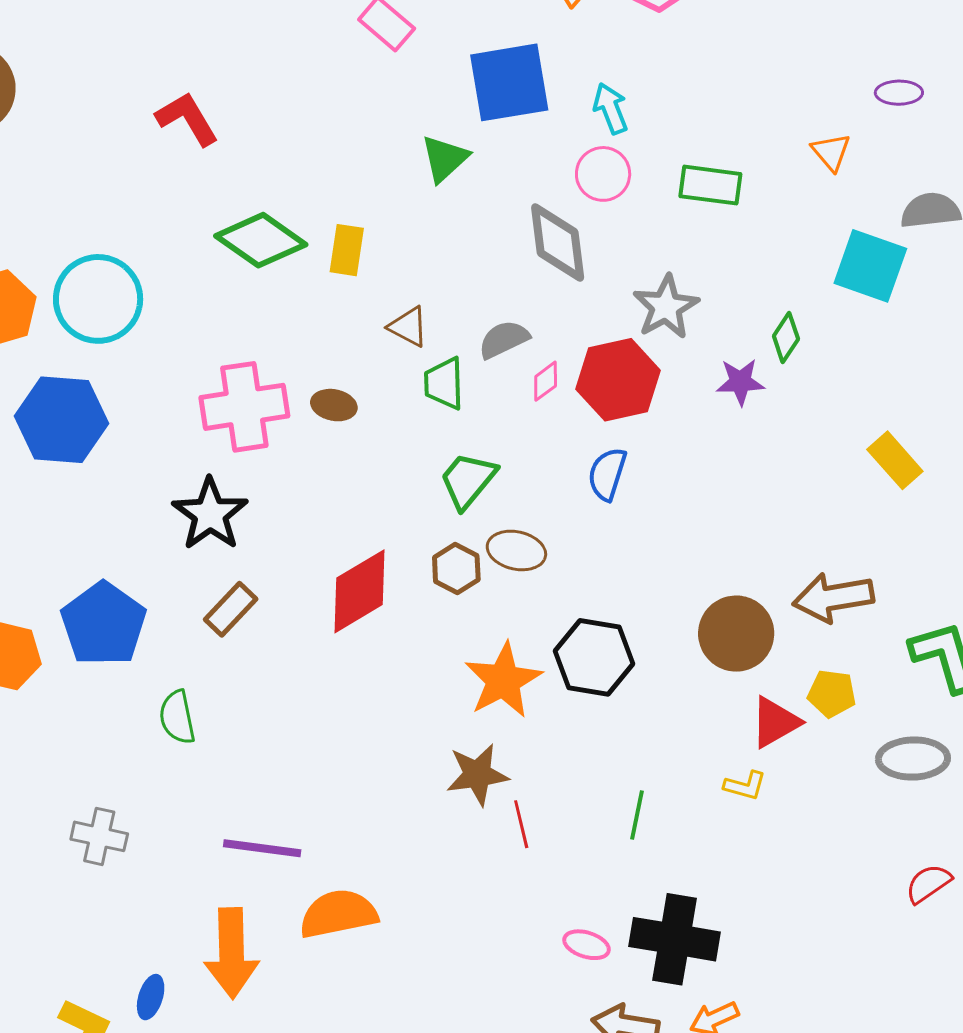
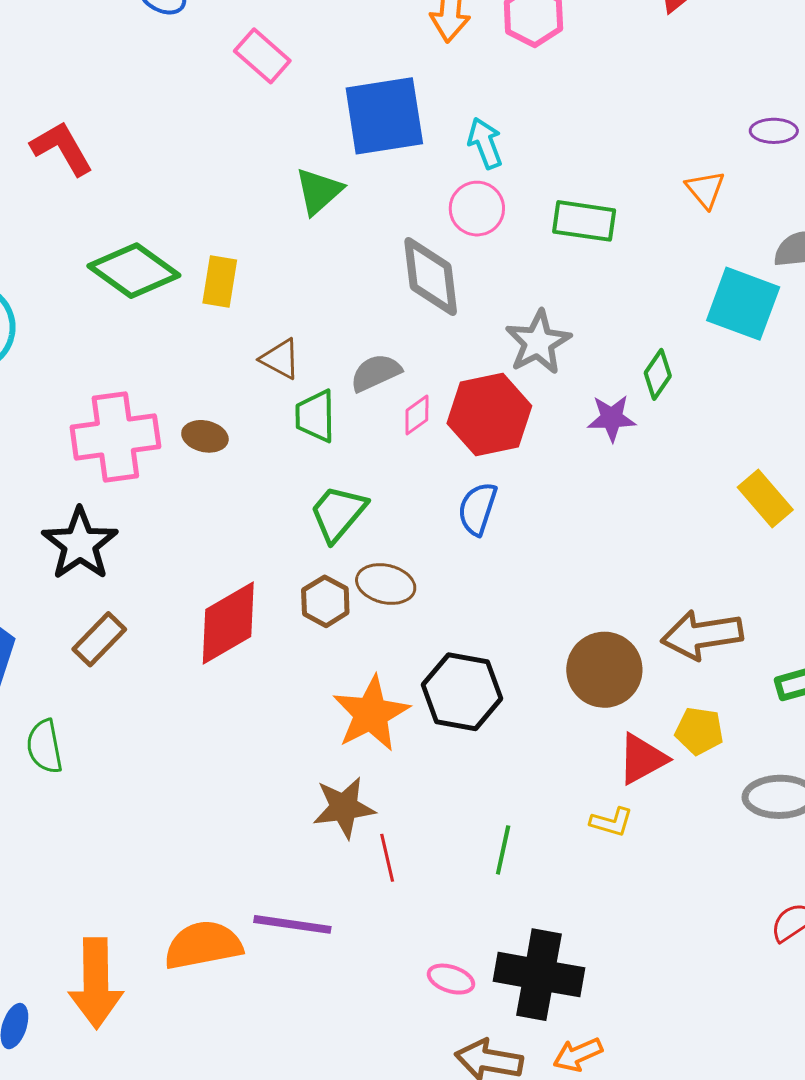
purple line: (262, 848) -> (292, 924), moved

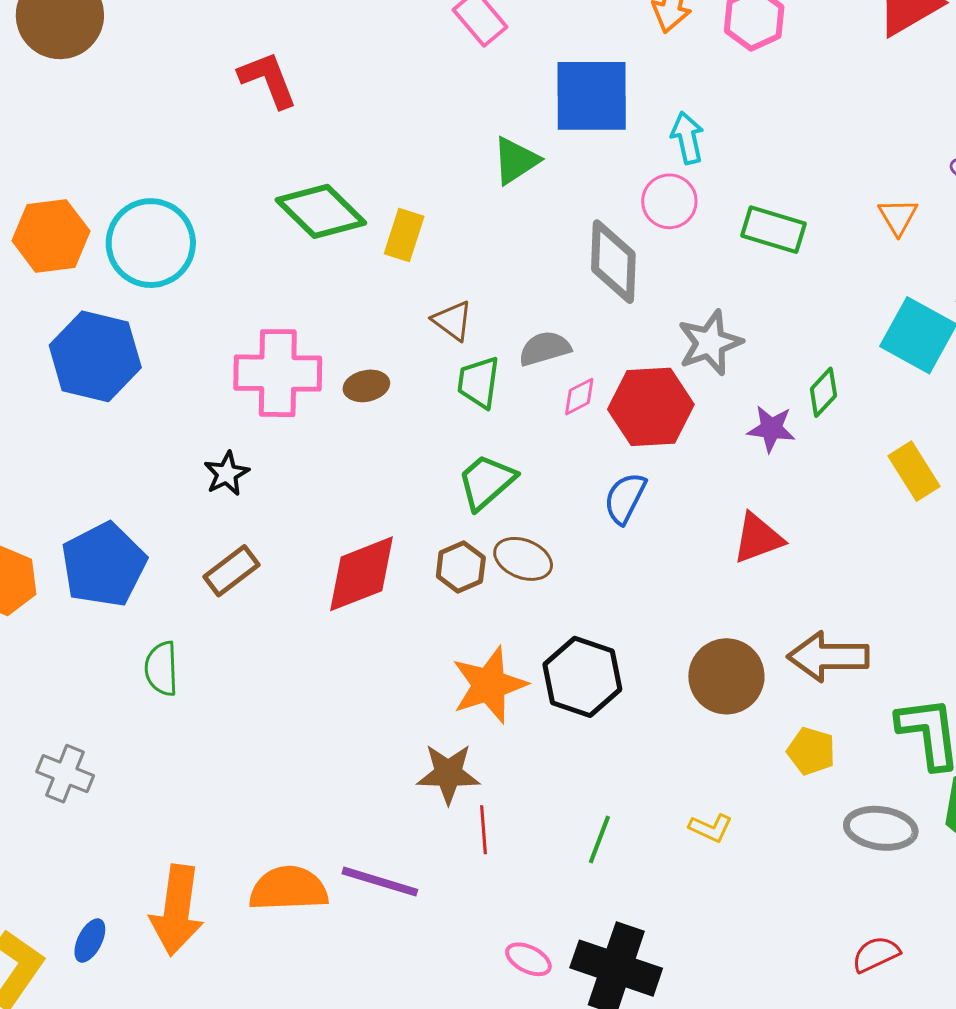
brown ellipse: (205, 436) -> (366, 386), turned -33
yellow rectangle: (765, 498) -> (914, 471), moved
black star: (80, 544) -> (227, 474), size x0.6
red triangle: (642, 759) -> (758, 538), moved

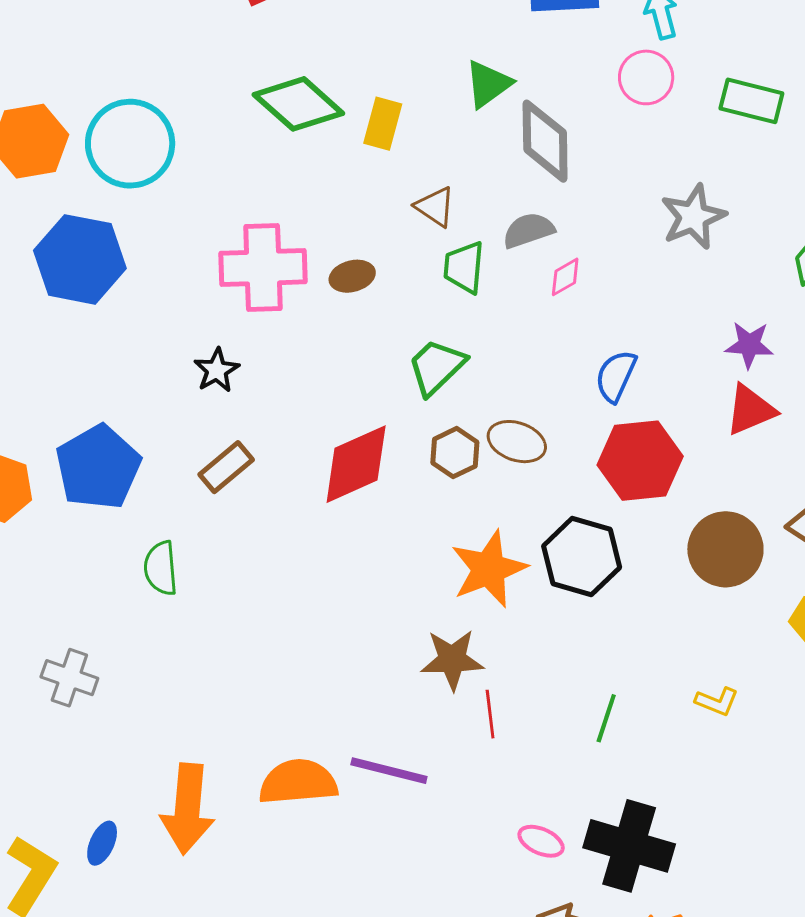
green triangle: (516, 160) -> (488, 84), moved
gray diamond: (613, 262) -> (545, 141), moved
red hexagon: (651, 407) -> (640, 461), moved
purple star: (771, 429) -> (749, 345), moved
green trapezoid: (486, 482) -> (437, 367), moved

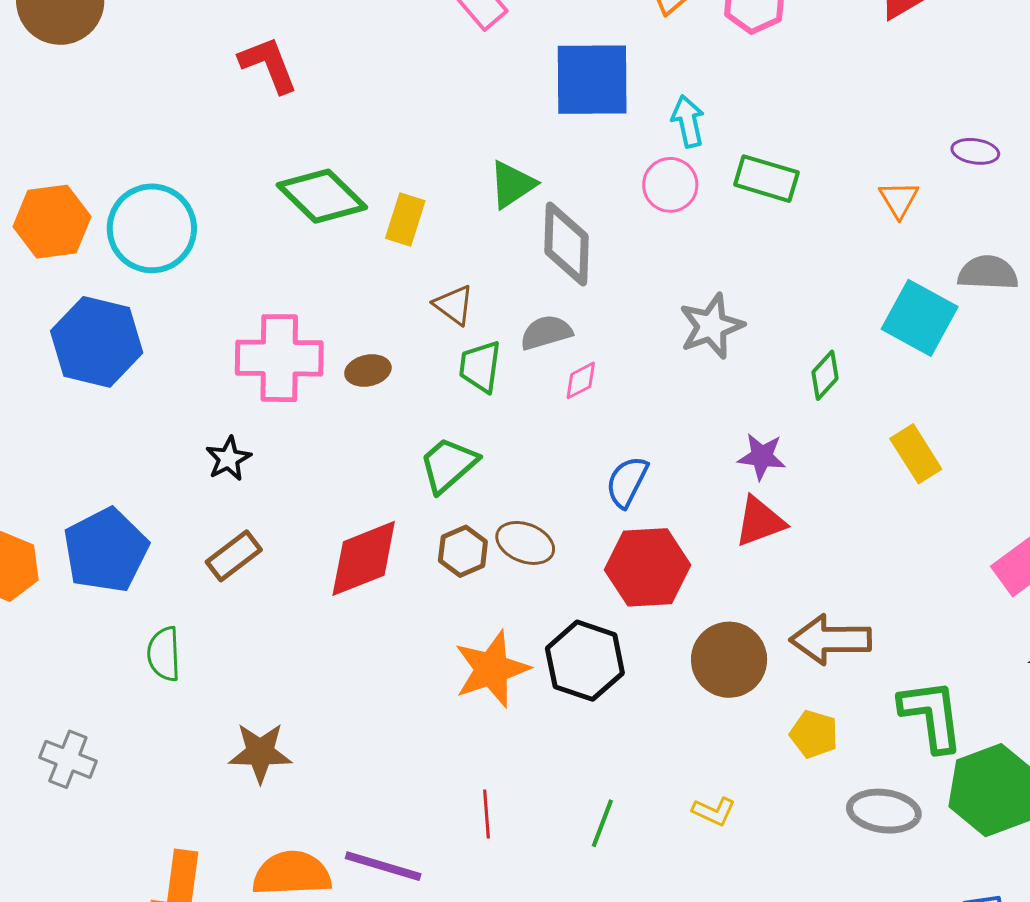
green rectangle: (751, 101) -> (766, 179), moved
brown star: (452, 660) -> (260, 753), moved

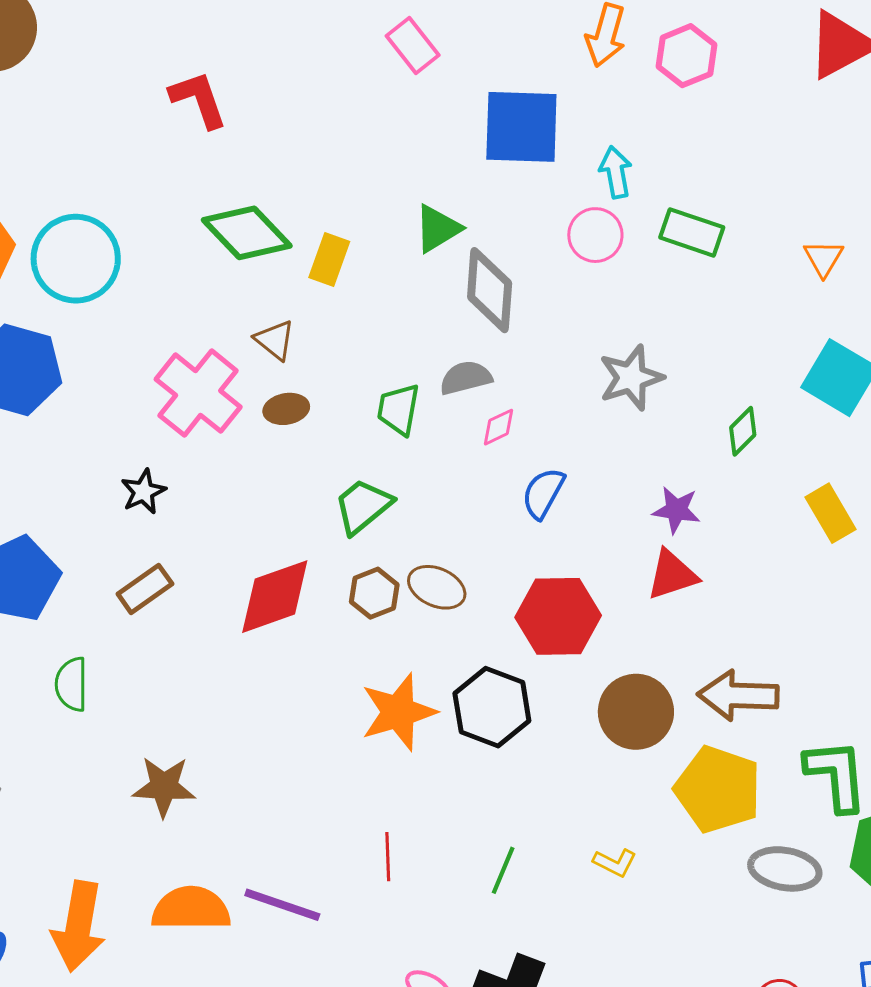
brown triangle: (454, 305) -> (275, 340), moved
pink cross: (279, 358) -> (198, 393), turned 36
blue semicircle: (627, 482) -> (543, 493), moved
yellow pentagon: (814, 734) -> (718, 789), size x1.8

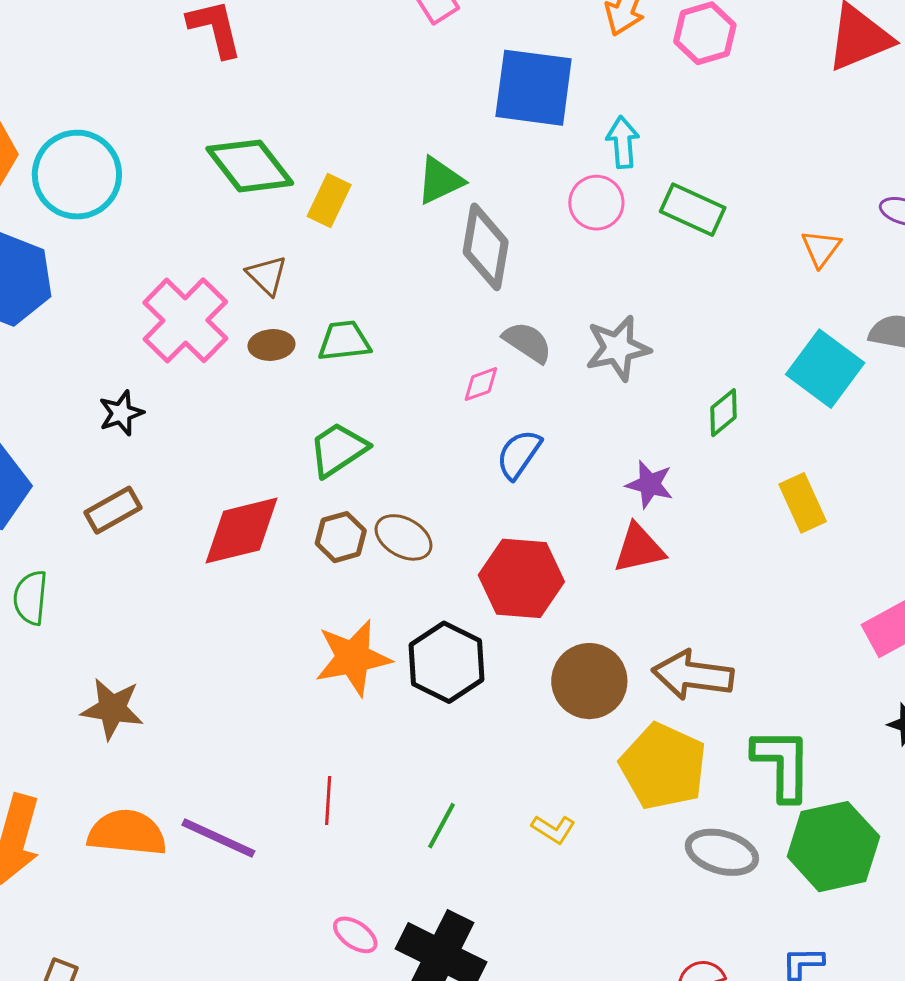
gray semicircle: (466, 378) -> (527, 342), moved, turned 42
green trapezoid: (398, 409) -> (344, 341), moved, turned 68

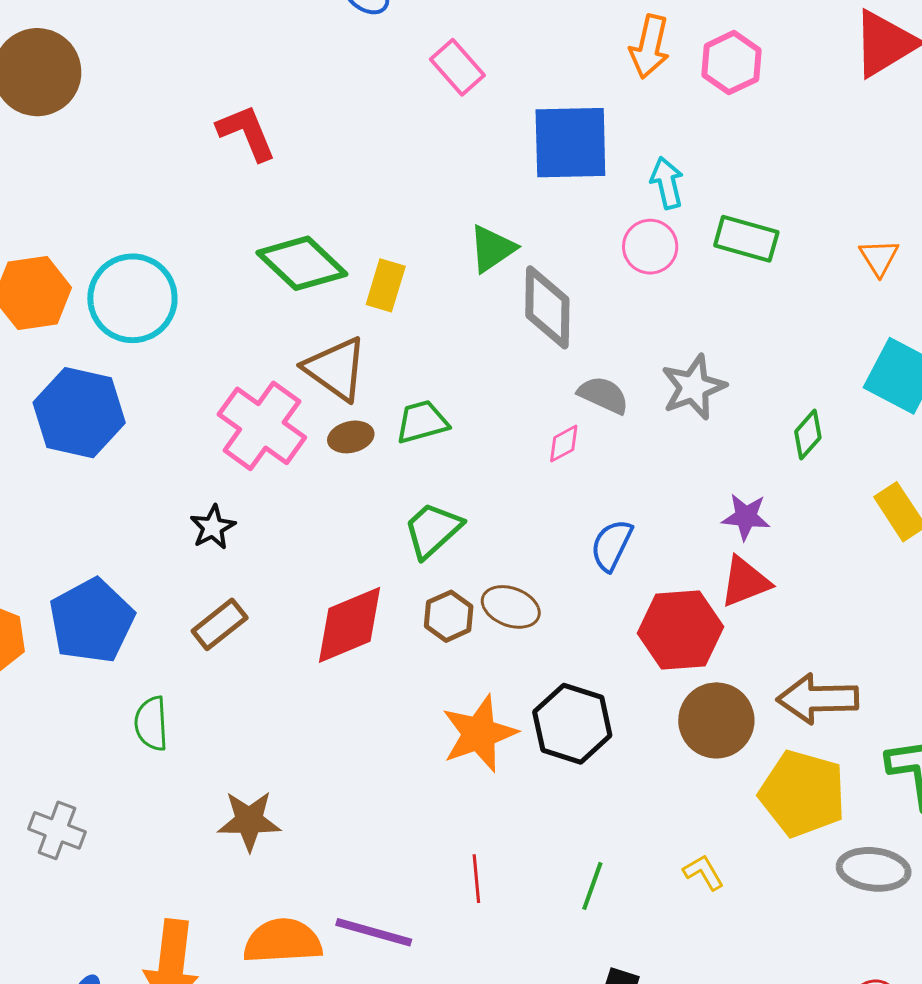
brown triangle: (267, 275) -> (336, 369), size x1.6
blue semicircle: (519, 454) -> (612, 545), moved
red hexagon: (521, 578) -> (680, 630), moved
yellow L-shape: (553, 829) -> (704, 872), turned -144

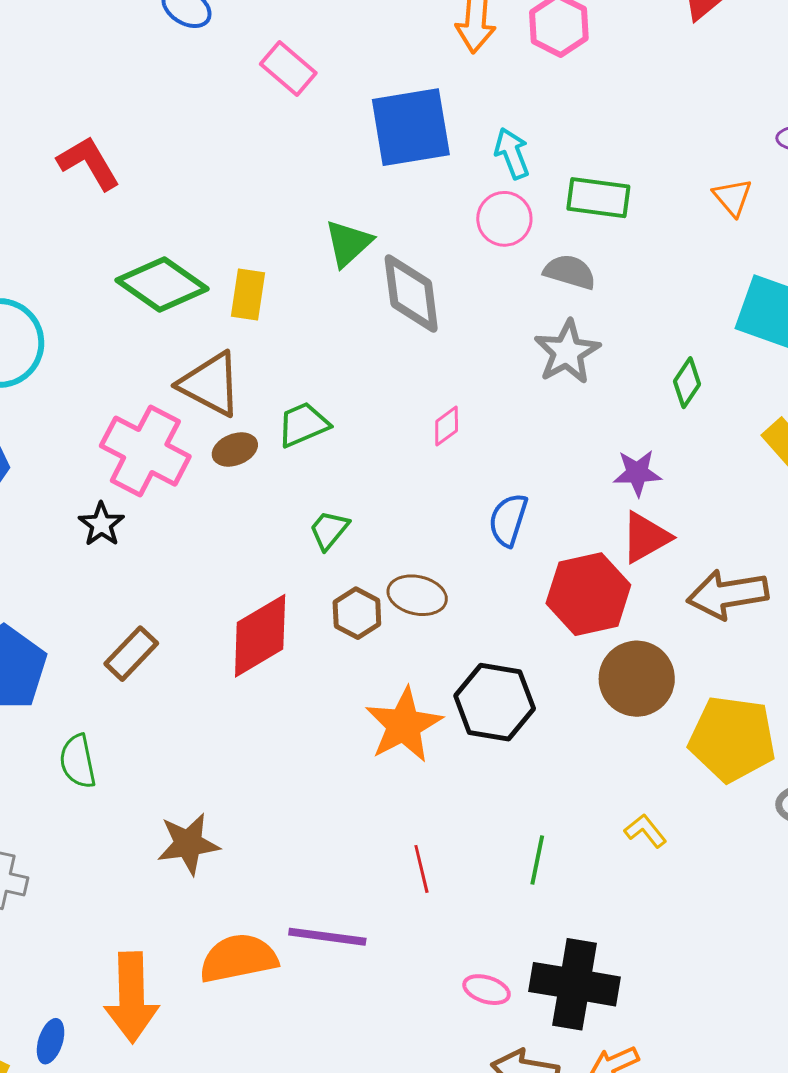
gray semicircle: (603, 395) -> (570, 272), moved
black star: (213, 527) -> (101, 524), moved
green trapezoid: (433, 530) -> (329, 530), size x0.7
brown arrow: (818, 699) -> (728, 594), moved

